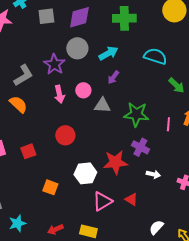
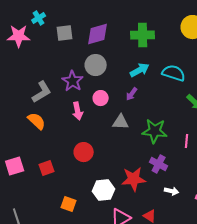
cyan arrow: (108, 53) -> (140, 70), moved
pink circle: (83, 90) -> (101, 98), moved

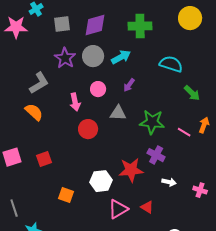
cyan arrow: (140, 70) -> (121, 57), moved
purple star: (73, 81) -> (65, 58), moved
pink line: (187, 141) -> (184, 132), turned -64
red circle: (84, 152) -> (88, 129), moved

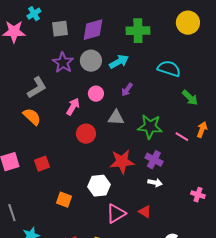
pink arrow: (75, 102) -> (73, 107), turned -138
red star: (131, 170) -> (122, 162), moved
white arrow: (169, 182) -> (155, 183), moved

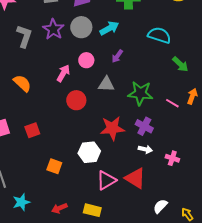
gray L-shape: (37, 88) -> (24, 36), moved, turned -40
pink cross: (198, 195) -> (172, 158), moved
red triangle: (145, 212) -> (135, 178), size x1.6

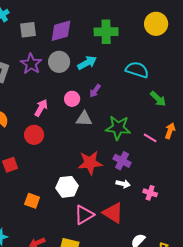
pink circle: (86, 60) -> (72, 99), moved
red circle: (76, 100) -> (34, 135), moved

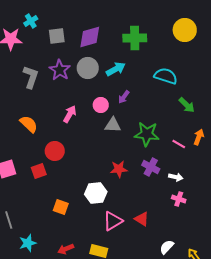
red circle: (34, 135) -> (55, 151), moved
red star: (90, 163) -> (119, 169), size x0.7
white arrow: (123, 184) -> (176, 177), moved
red triangle: (113, 213) -> (142, 219), size x0.7

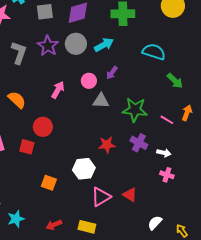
red square: (39, 171) -> (27, 147), turned 35

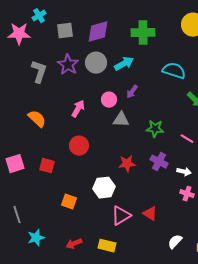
green star: (135, 110) -> (155, 129), size x0.7
red circle: (43, 127) -> (79, 146), moved

